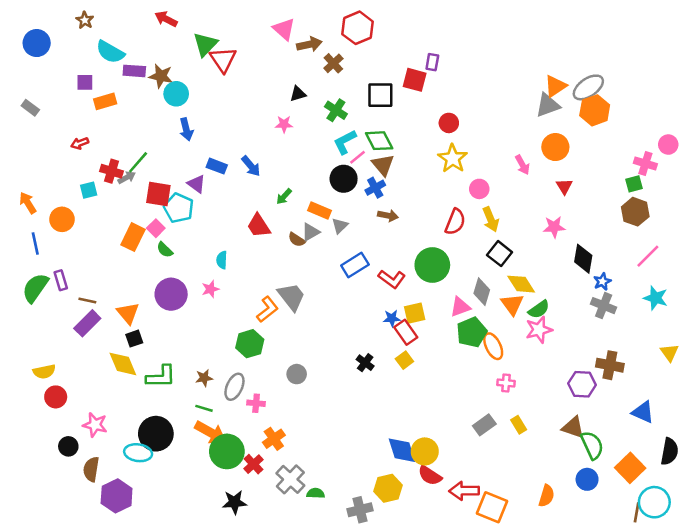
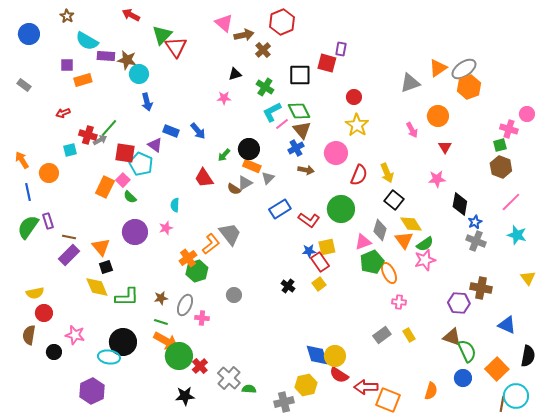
gray triangle: (548, 105) -> (410, 83), moved
black circle: (344, 179) -> (249, 149), moved
pink circle: (479, 189) -> (336, 153), moved, size x1.5
orange cross: (274, 439) -> (188, 258), moved
brown semicircle: (91, 469) -> (29, 335), moved

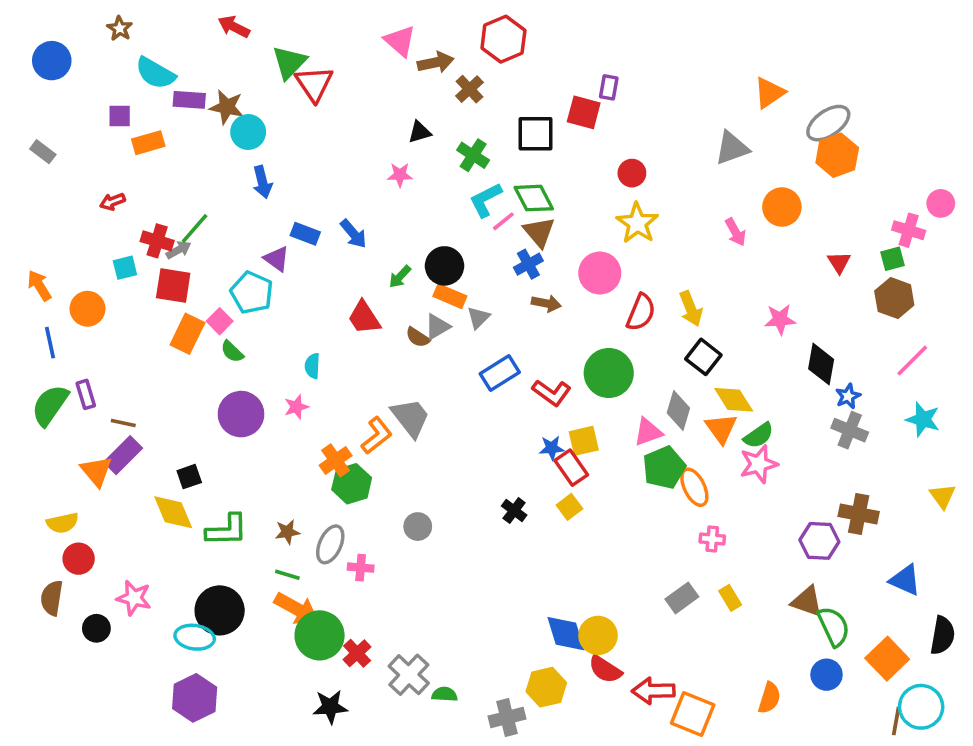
orange triangle: (438, 68) -> (769, 93), moved
red triangle: (445, 147) -> (839, 262), moved
red square: (125, 153) -> (173, 286), moved
orange triangle: (101, 247) -> (96, 471), moved
purple hexagon: (92, 391) -> (195, 698), moved

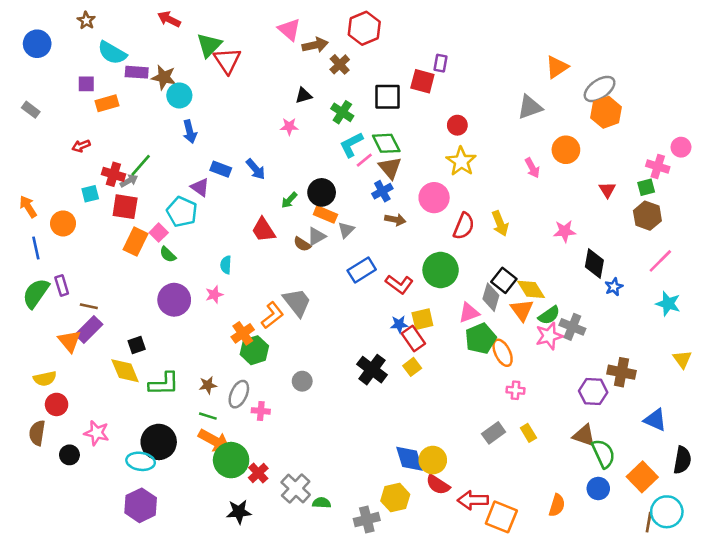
black square: (703, 357) -> (504, 280), moved
gray cross: (850, 430) -> (572, 327), moved
black cross: (514, 510) -> (372, 370), size x1.6

